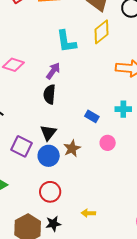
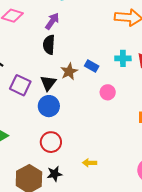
purple square: (21, 146) -> (20, 85), moved
brown star: (72, 148) -> (69, 72), moved

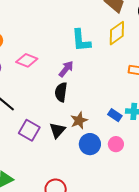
blue rectangle: (92, 66) -> (115, 115), moved
blue circle: (49, 106) -> (90, 144), moved

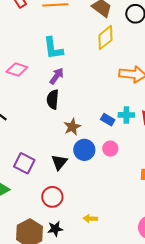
cyan L-shape: (81, 40) -> (53, 48), moved
purple square: (29, 130) -> (24, 163), moved
black triangle: (57, 130) -> (59, 162), moved

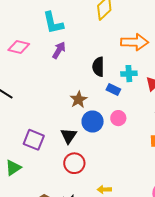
black semicircle: (53, 99) -> (98, 67), moved
cyan cross: (126, 115) -> (129, 74), moved
red circle: (52, 197) -> (74, 163), moved

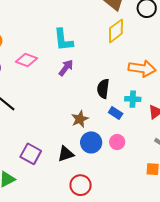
black triangle: (69, 136) -> (66, 154), turned 30
red circle: (74, 163) -> (81, 185), moved

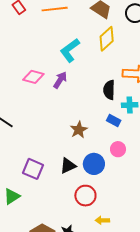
cyan L-shape: (63, 40) -> (70, 50), moved, turned 65
pink diamond: (26, 60) -> (33, 77), moved
black semicircle: (103, 89) -> (109, 90), moved
blue circle: (91, 142) -> (94, 164), moved

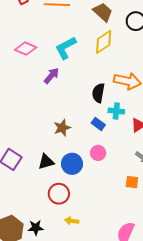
pink diamond: (33, 77) -> (26, 49), moved

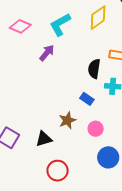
blue rectangle: (98, 124) -> (87, 99), moved
brown star: (62, 128) -> (67, 120), moved
blue circle: (72, 164) -> (108, 157), moved

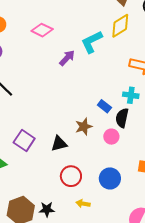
cyan L-shape: (60, 24) -> (92, 42), moved
black semicircle: (94, 69) -> (122, 118), moved
blue circle: (108, 157) -> (110, 178), moved

